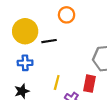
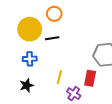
orange circle: (67, 15) -> (54, 14), moved

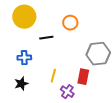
orange circle: (54, 14) -> (70, 23), moved
yellow circle: (30, 29) -> (24, 17), moved

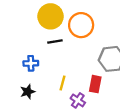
yellow circle: (24, 17) -> (51, 16), moved
orange circle: (70, 23) -> (81, 25), size x1.5

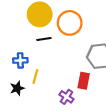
yellow line: (63, 83) -> (35, 77), moved

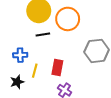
red rectangle: (84, 81) -> (57, 67), moved

